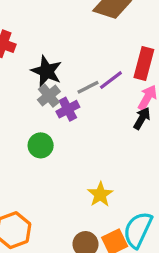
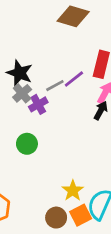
green circle: (41, 145) -> (27, 144), moved
yellow star: (100, 194) -> (73, 191), moved

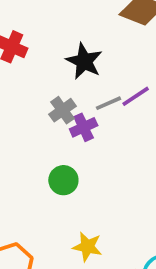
black star: (20, 73) -> (84, 61), moved
yellow star: (73, 191) -> (87, 247), moved, turned -30

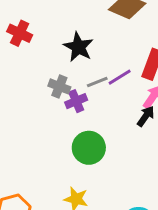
gray cross: (63, 110) -> (59, 86), turned -35
green circle: (63, 180) -> (89, 148), moved, size x1.4

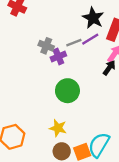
black star: (78, 47) -> (93, 18), moved

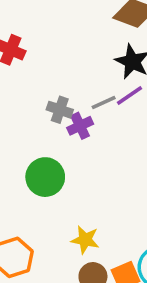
green circle: (67, 91) -> (45, 177), moved

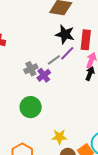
gray cross: (60, 110) -> (31, 69), turned -32

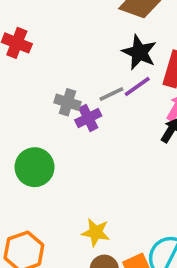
gray cross: (31, 69) -> (67, 102), turned 32
green circle: (31, 107) -> (35, 167), moved

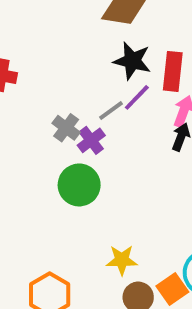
gray cross: (67, 102) -> (66, 128), turned 30
green circle: (35, 167) -> (79, 185), moved

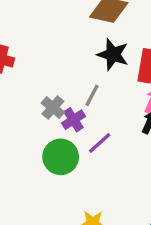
purple line: (137, 97) -> (100, 143), moved
gray line: (111, 110) -> (92, 95), turned -30

